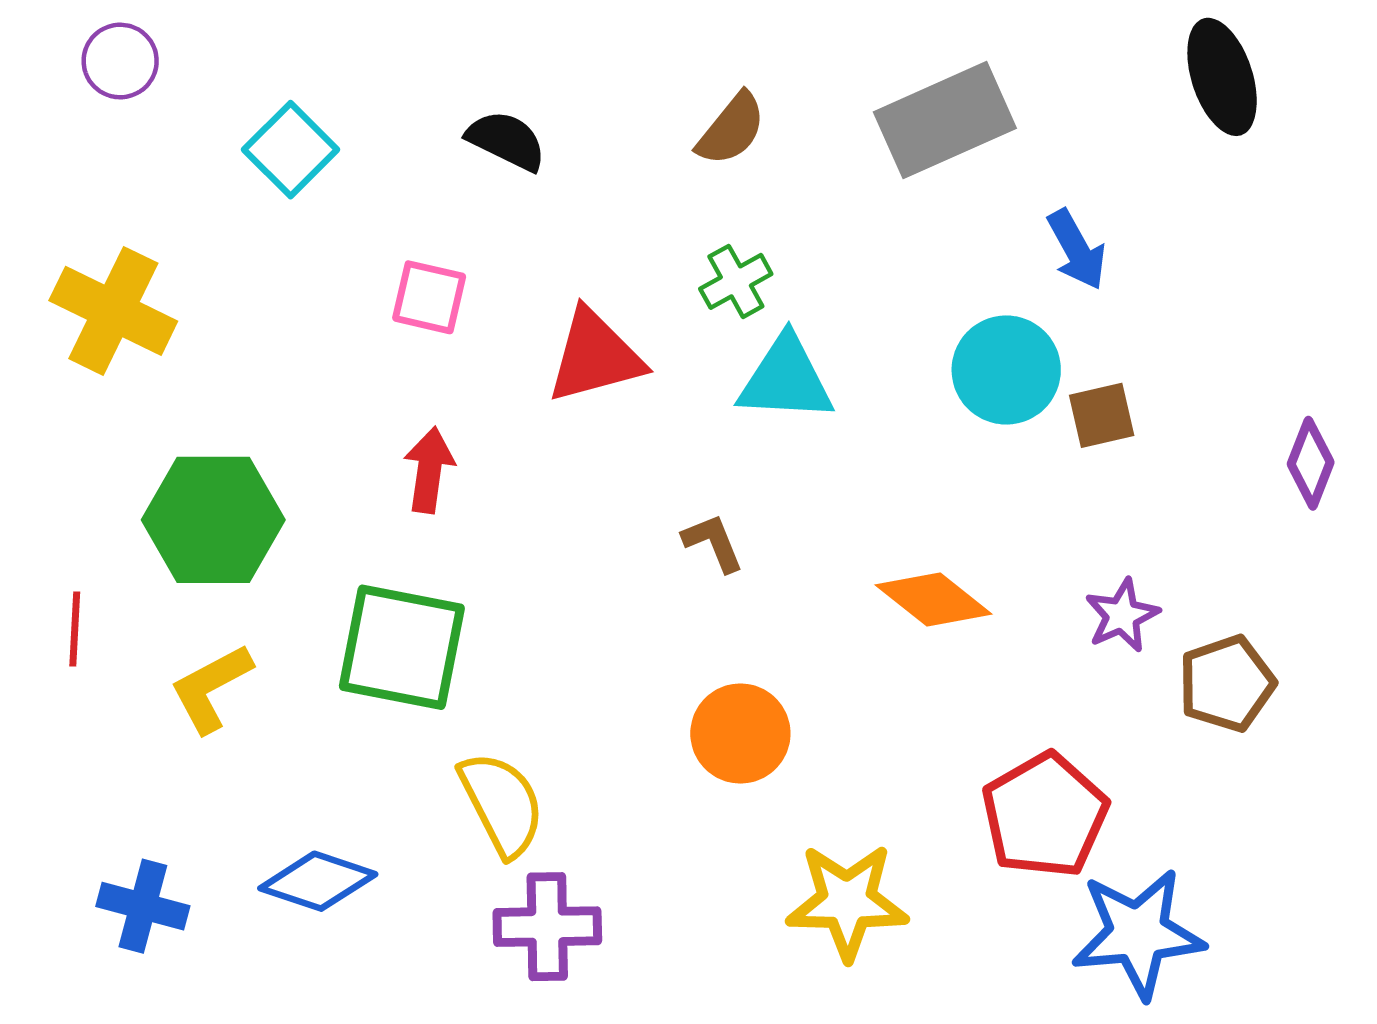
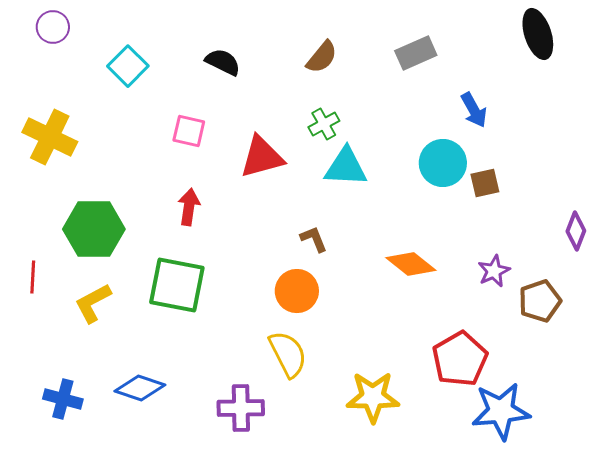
gray rectangle: (945, 120) -> (416, 53), size x0.7
purple diamond: (1311, 463) -> (576, 231), moved
orange circle: (740, 734) -> (297, 291), moved
yellow semicircle: (502, 804) -> (288, 354), moved

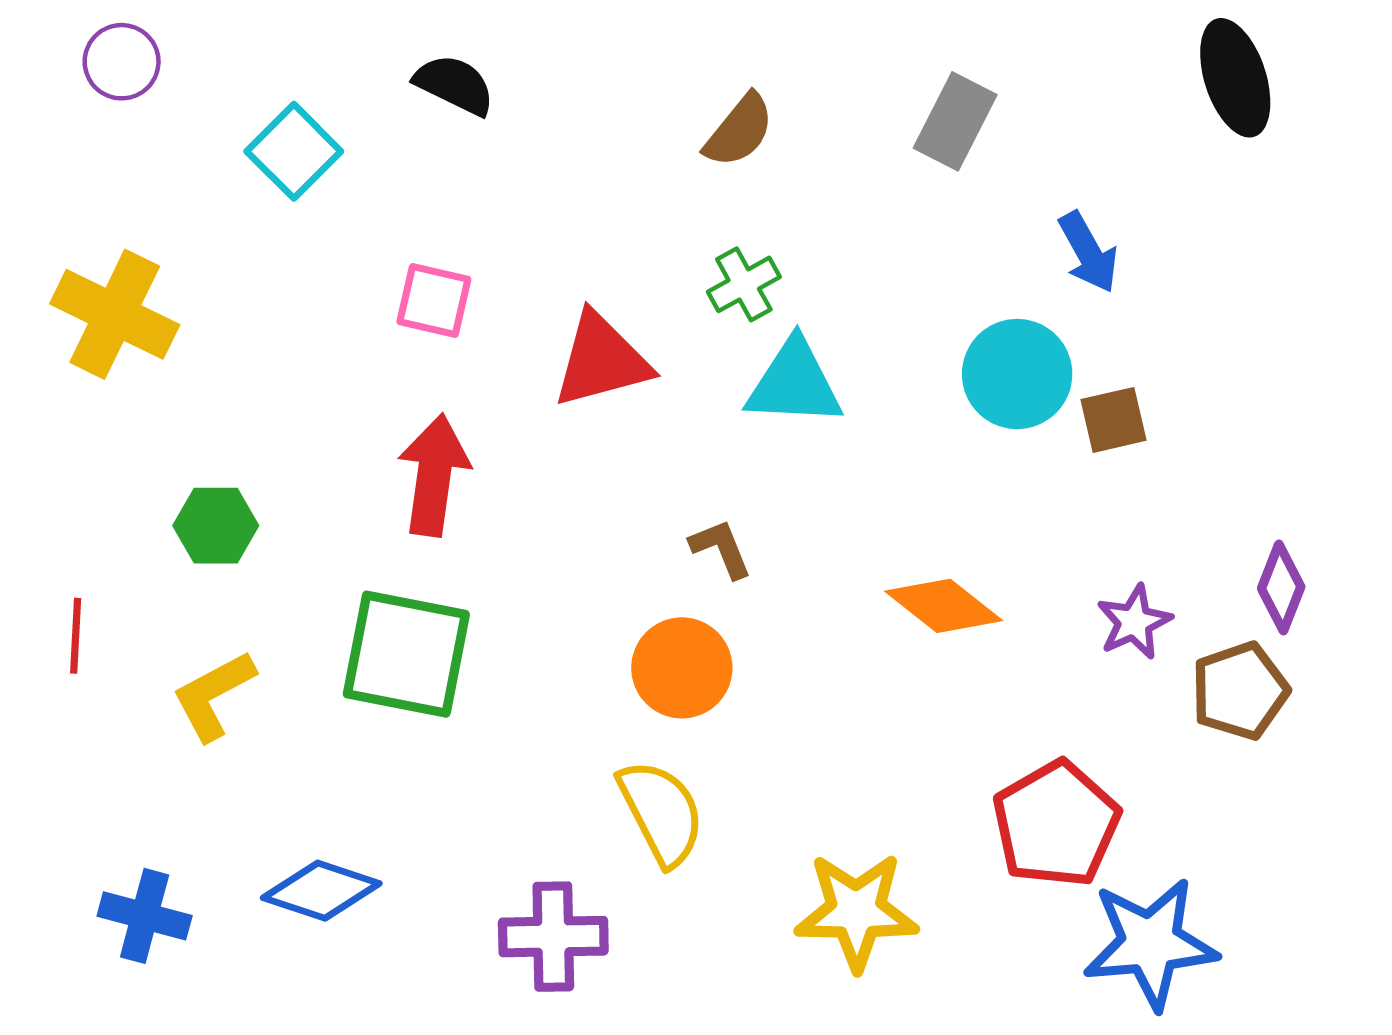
gray rectangle: (416, 53) -> (955, 121), turned -39
black semicircle: (223, 62) -> (455, 85), moved
red arrow: (189, 207) -> (434, 475), size x1.4
green hexagon: (94, 229) -> (216, 526), size x0.6
purple diamond: (576, 231) -> (1281, 588), moved

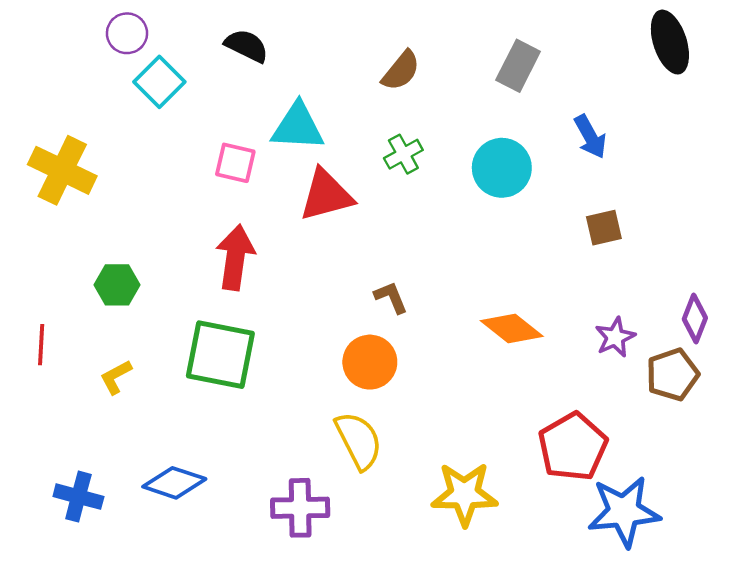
purple circle: (122, 62) -> (127, 33), moved
cyan circle: (1017, 374) -> (502, 168), moved
cyan triangle: (794, 383) -> (298, 127), moved
yellow L-shape: (213, 695) -> (116, 377), size x0.7

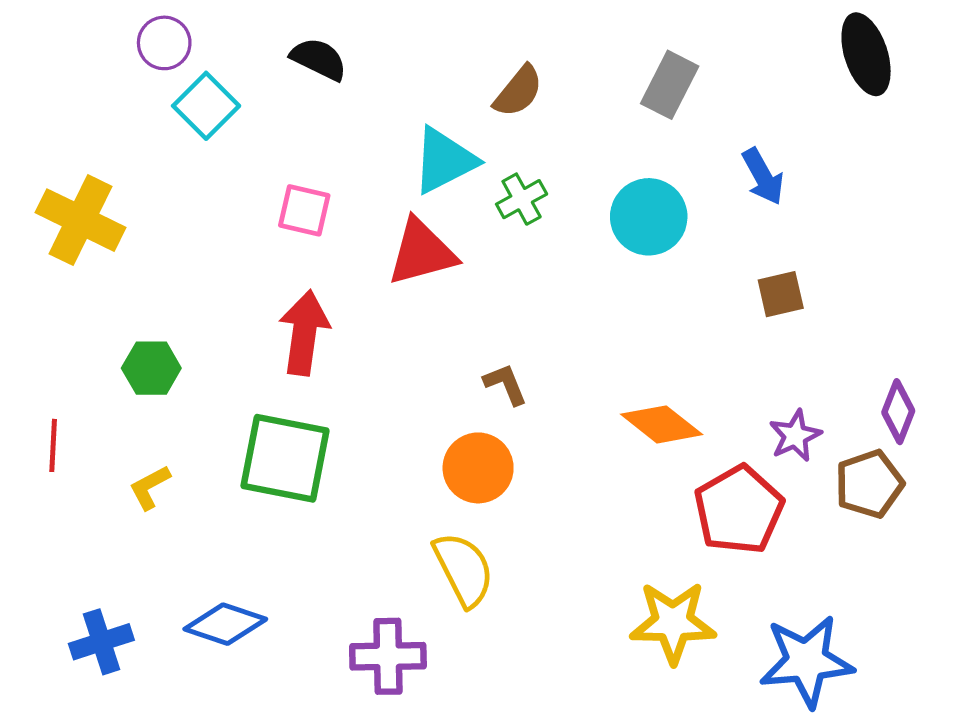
cyan triangle: (298, 127) -> (444, 160), moved, turned -30
red pentagon: (573, 447) -> (739, 510), moved
yellow star: (464, 494) -> (673, 622), moved
blue cross: (78, 497) -> (101, 642), turned -33

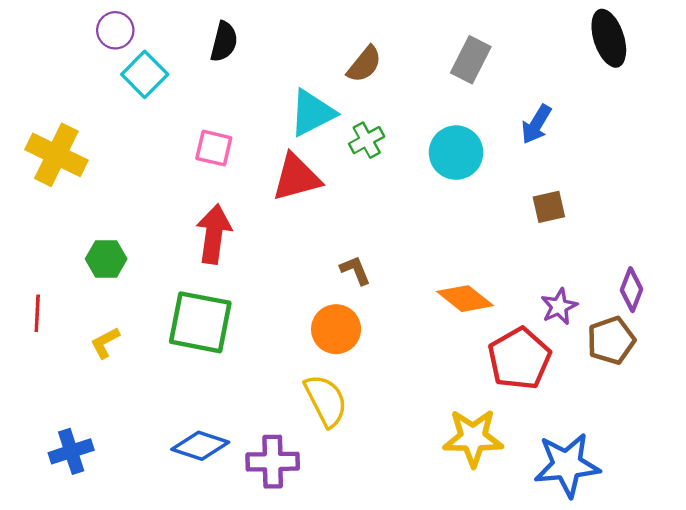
black semicircle: (319, 59) -> (224, 42), turned 78
blue arrow: (763, 177) -> (536, 124), turned 60
blue diamond: (225, 624) -> (200, 446), moved

